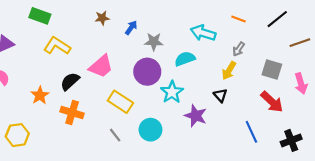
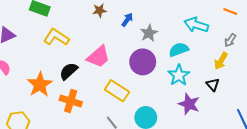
gray star: (154, 42) -> (149, 33), turned -30
cyan star: (172, 92) -> (179, 75), moved
orange star: (40, 95) -> (40, 85), size x1.4

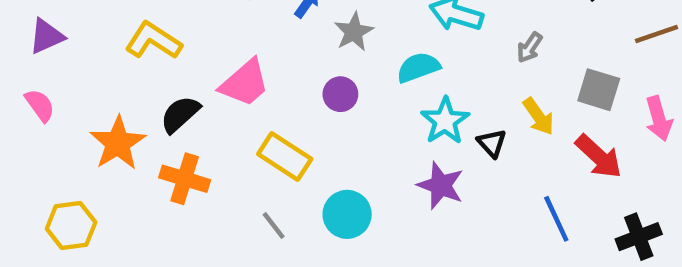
yellow arrow: (221, 61) -> (539, 116), moved, turned -66
purple circle: (143, 62) -> (340, 94), size x0.6
cyan star: (179, 75) -> (445, 121), moved

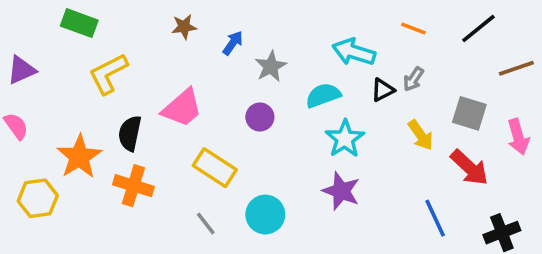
yellow L-shape: (153, 41) -> (108, 74), turned -60
black semicircle: (180, 114) -> (130, 133), turned -36
black triangle: (492, 143) -> (383, 90), moved, turned 45
yellow hexagon: (71, 226) -> (38, 198), moved

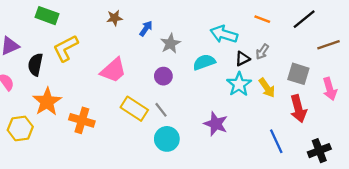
black semicircle: (130, 133) -> (35, 64), moved
cyan star: (345, 139) -> (239, 84), moved
red arrow: (469, 168) -> (298, 109), turned 32
gray line: (206, 224) -> (161, 110), moved

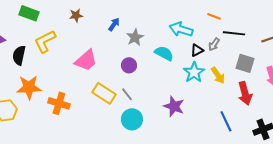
brown star: (115, 18) -> (76, 15), moved
black line: (304, 19) -> (234, 33), moved, turned 45
cyan semicircle: (204, 62) -> (164, 53), turned 48
orange star: (47, 102) -> (29, 87), turned 30

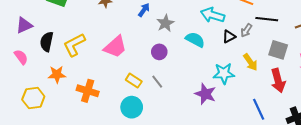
yellow L-shape: (45, 41) -> (74, 45), moved
cyan star: (194, 72) -> (224, 73), moved, turned 30
orange star: (29, 87) -> (57, 74), size x0.7
yellow rectangle: (104, 93) -> (134, 81), size x0.7
cyan circle: (132, 119) -> (132, 107), moved

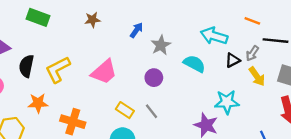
yellow arrow: (250, 62) -> (257, 76), moved

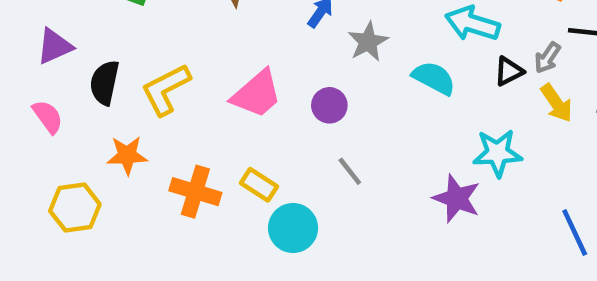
purple circle: (154, 78) -> (329, 105), moved
yellow rectangle: (125, 110) -> (259, 185), moved

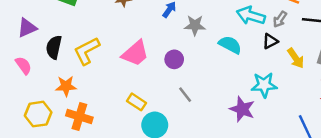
gray star: (368, 42) -> (195, 25), turned 30
gray arrow: (547, 58) -> (280, 19), moved
orange cross: (195, 192) -> (79, 116), moved

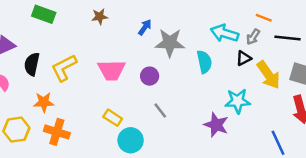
gray star: (195, 25) -> (170, 43), size x1.4
cyan semicircle: (230, 45) -> (204, 62), turned 50
pink trapezoid: (135, 53) -> (112, 70), turned 40
yellow arrow: (296, 58) -> (269, 75), size x1.4

